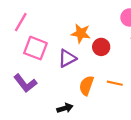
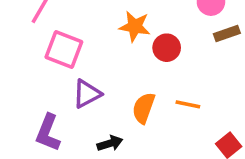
purple triangle: (67, 58) -> (87, 94), moved
purple L-shape: (25, 83) -> (48, 133), moved, turned 60

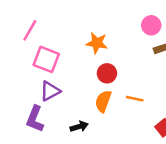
red circle: (167, 48) -> (107, 73), moved
purple triangle: (87, 94) -> (50, 91), moved

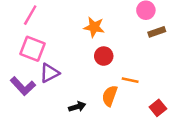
pink square: (46, 59) -> (33, 49), moved
orange semicircle: (103, 101) -> (110, 96), moved
purple L-shape: (35, 119) -> (23, 86), moved, turned -65

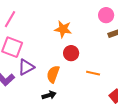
orange semicircle: (110, 96) -> (53, 74), moved

